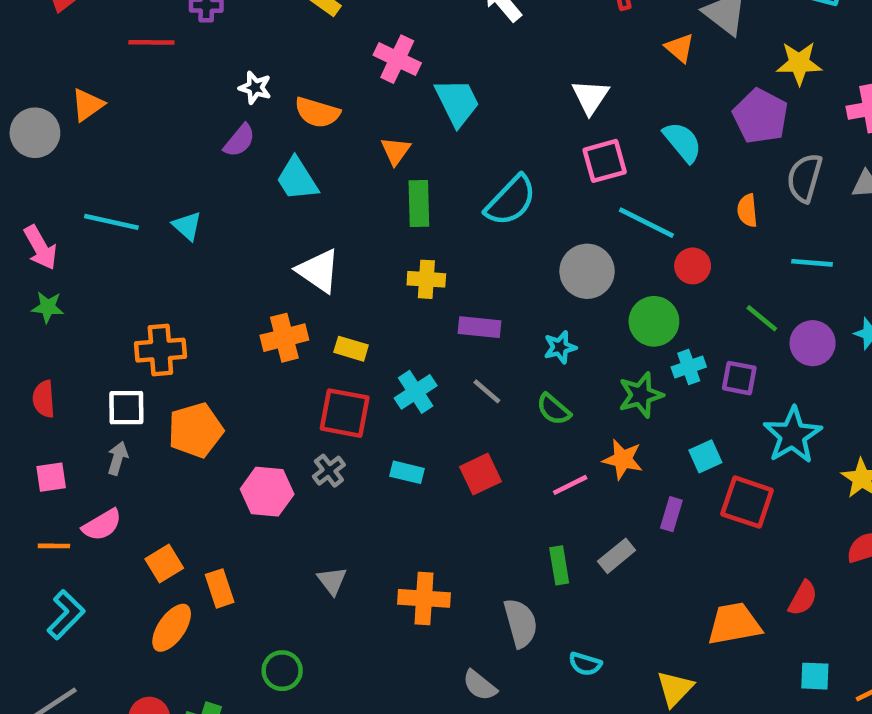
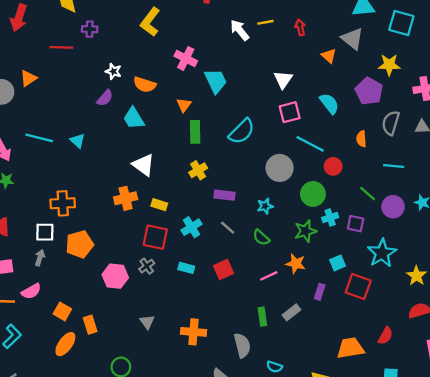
yellow cross: (426, 279) -> (198, 170), turned -36
orange square: (164, 564) -> (62, 311), turned -30

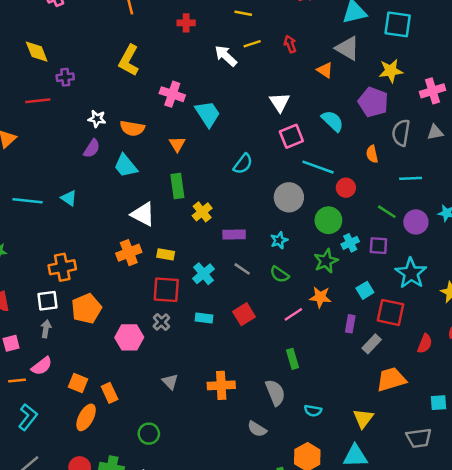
cyan semicircle: (242, 131) -> (243, 164), size x0.7
green rectangle: (195, 132) -> (177, 186), moved
gray rectangle: (292, 312) -> (372, 344), moved
red semicircle: (385, 336) -> (425, 344), moved

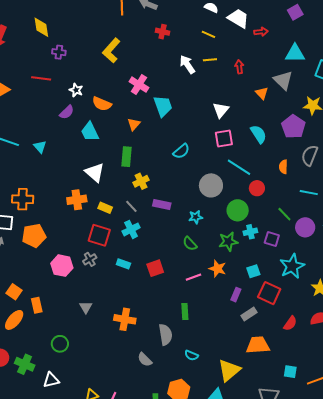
red line: (38, 101) -> (41, 78), moved
gray line: (242, 269) -> (131, 206), moved
yellow triangle: (363, 418) -> (229, 370), size x1.4

